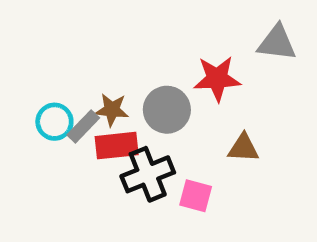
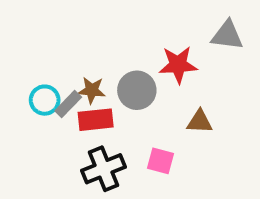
black cross: (148, 174) -> (104, 169), moved

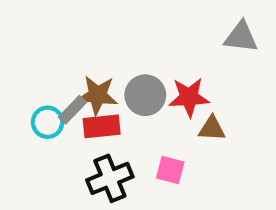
red star: (178, 65) -> (189, 97), moved
brown star: (92, 90) -> (97, 95), size x1.4
cyan circle: (45, 100) -> (48, 122), moved

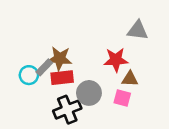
gray triangle: (241, 37) -> (138, 30), moved
gray circle: (145, 95) -> (89, 93), moved
pink square: (170, 170) -> (122, 98), moved

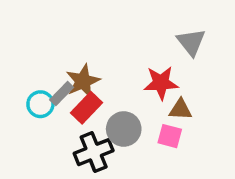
gray triangle: (138, 30) -> (191, 42), turned 45
brown star: (60, 58) -> (83, 81), turned -30
red rectangle: (62, 78) -> (86, 108), turned -40

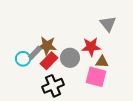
brown star: (83, 81) -> (47, 46), turned 30
gray circle: (124, 129) -> (70, 58), moved
pink square: (170, 136) -> (96, 77), size x1.5

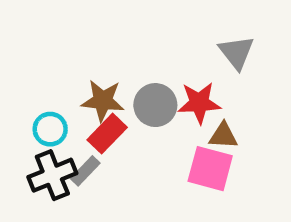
gray rectangle: (35, 53) -> (85, 171), moved
gray circle: (70, 58) -> (155, 105), moved
black cross: (53, 86) -> (52, 175), moved

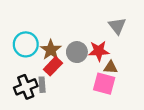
brown star: (103, 101) -> (51, 50), turned 30
cyan circle: (50, 129) -> (26, 44), moved, size x1.5
gray rectangle: (85, 171) -> (42, 85), turned -48

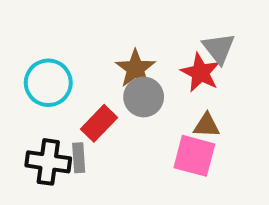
brown star: (51, 50) -> (136, 69), moved
red star: (99, 51) -> (200, 73), moved, turned 30
black cross: (26, 87) -> (48, 162), turned 30

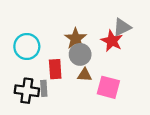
gray triangle: (219, 48) -> (122, 27), turned 42
red rectangle: (99, 123) -> (55, 69), turned -48
brown triangle: (207, 125) -> (85, 75), moved

